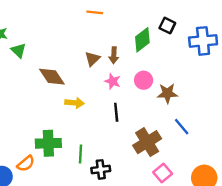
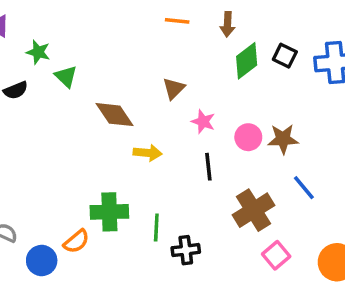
black square: (167, 25) -> (285, 56), moved
brown arrow: (114, 55) -> (227, 24), moved
pink circle: (144, 80) -> (248, 137), moved

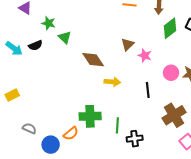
pink star: (203, 122) -> (145, 56), moved

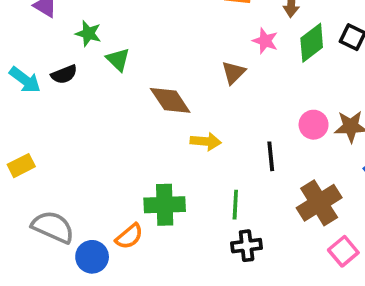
pink star: (145, 56) -> (265, 41), moved
green line: (117, 125) -> (235, 205), moved
gray semicircle: (29, 128) -> (53, 227), size x1.6

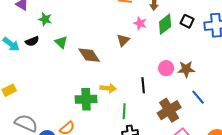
green triangle: (118, 60) -> (61, 42), moved
yellow arrow: (206, 141) -> (108, 88), moved
green cross: (165, 205) -> (86, 99), moved

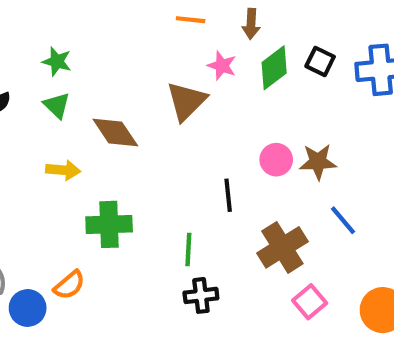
green star: (45, 19) -> (57, 61), moved
brown triangle: (123, 40) -> (186, 101), size x1.5
yellow arrow: (108, 88) -> (63, 170), moved

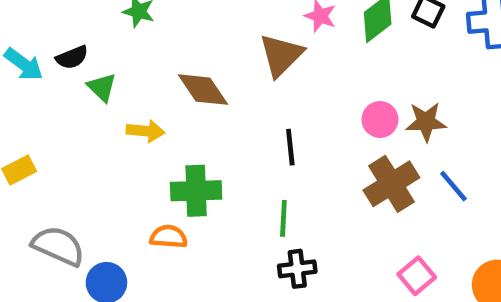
green triangle: (57, 105) -> (102, 87), moved
black line: (228, 195) -> (290, 147), moved
brown cross: (282, 247) -> (391, 184), moved
orange semicircle: (69, 285) -> (169, 237), moved, turned -136

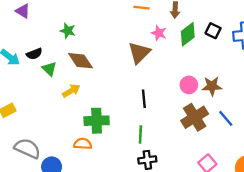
brown diamond: (203, 90) -> (80, 61), moved
yellow arrow: (146, 131) -> (71, 91), turned -36

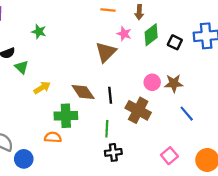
black square: (213, 31) -> (175, 42), moved
brown diamond: (80, 61) -> (83, 92), moved
brown cross: (195, 117) -> (138, 110), moved, turned -30

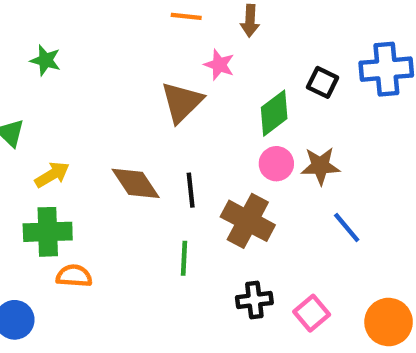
green diamond: (151, 35) -> (274, 113), moved
green cross: (66, 116) -> (48, 232), moved
black cross: (113, 152) -> (254, 300), moved

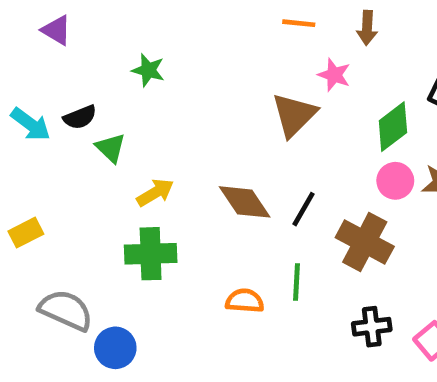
black line: (191, 190) -> (304, 209), turned 36
orange semicircle: (74, 276) -> (245, 301), moved

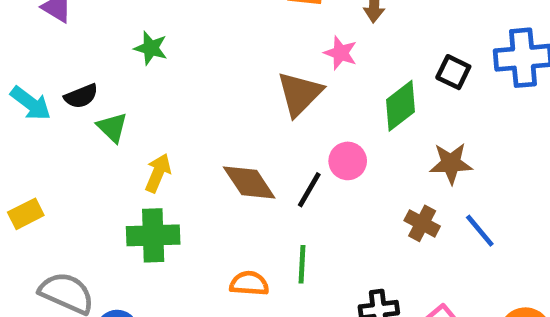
pink circle: (395, 181) -> (348, 161), moved
yellow arrow: (155, 193) -> (158, 173), turned -36
brown cross: (365, 242) -> (422, 223), moved, size x0.6

